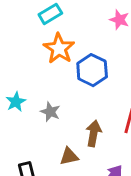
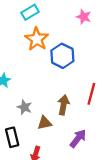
gray star: (50, 112) -> (24, 107), moved

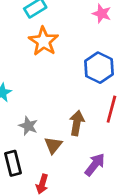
blue hexagon: (62, 56) -> (99, 68), moved
brown triangle: (45, 123) -> (53, 145), turned -40

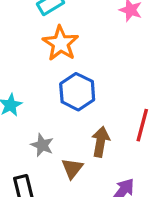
blue hexagon: (99, 68) -> (77, 92), moved

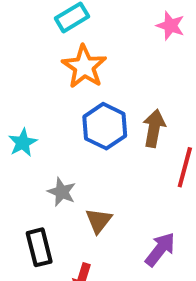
brown arrow: (101, 142) -> (154, 128), moved

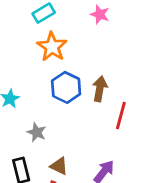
pink star: (170, 26) -> (100, 14), moved
brown triangle: (99, 221) -> (59, 166), moved, turned -42

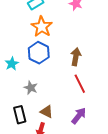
blue hexagon: (66, 87) -> (39, 53), moved
red line: (121, 115) -> (80, 84), moved, turned -42

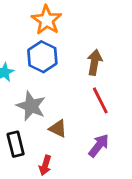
gray star: (31, 88) -> (31, 106), size x1.5
brown triangle: (47, 112) -> (58, 129), moved

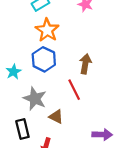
red line: (100, 100) -> (74, 90), moved
purple arrow: (99, 146) -> (102, 135), moved, turned 54

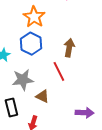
gray star: (35, 99) -> (23, 80), turned -30

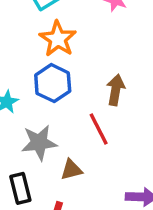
brown triangle: (42, 96) -> (71, 170), turned -40

